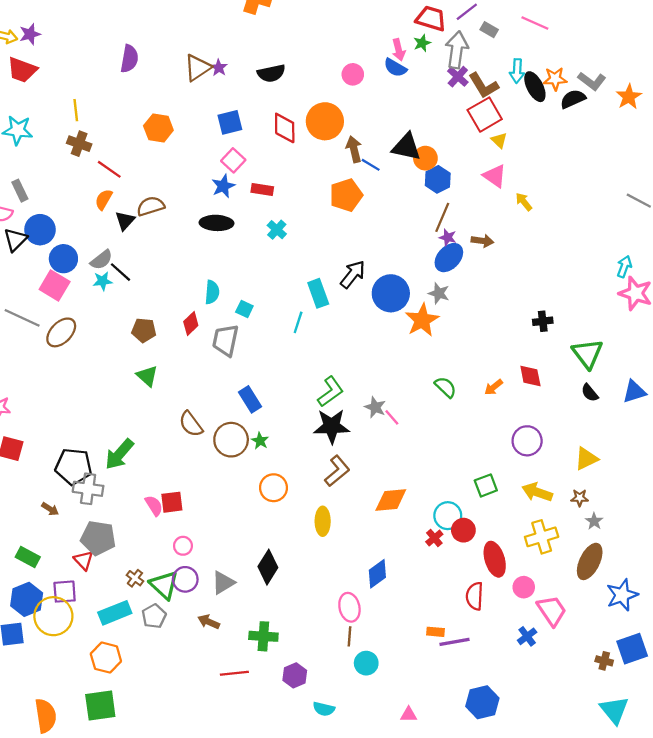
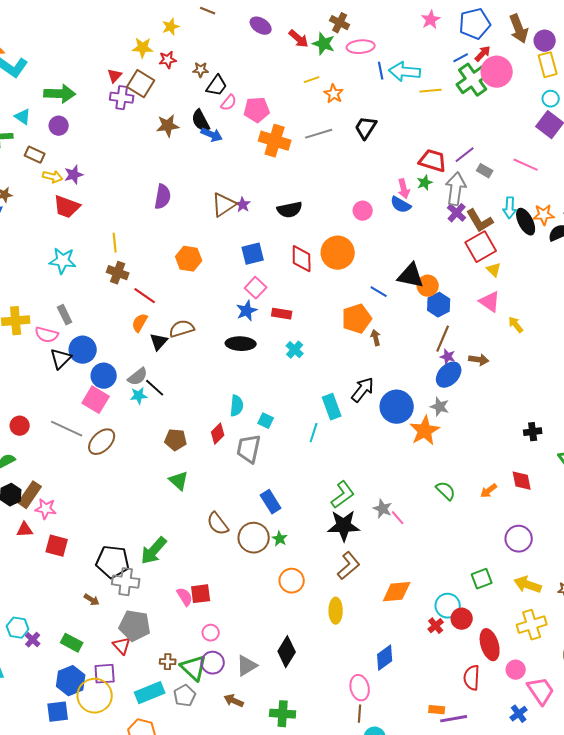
brown arrow: (354, 149) -> (376, 338), moved, size x0.7
brown cross: (135, 578) -> (168, 662), turned -35

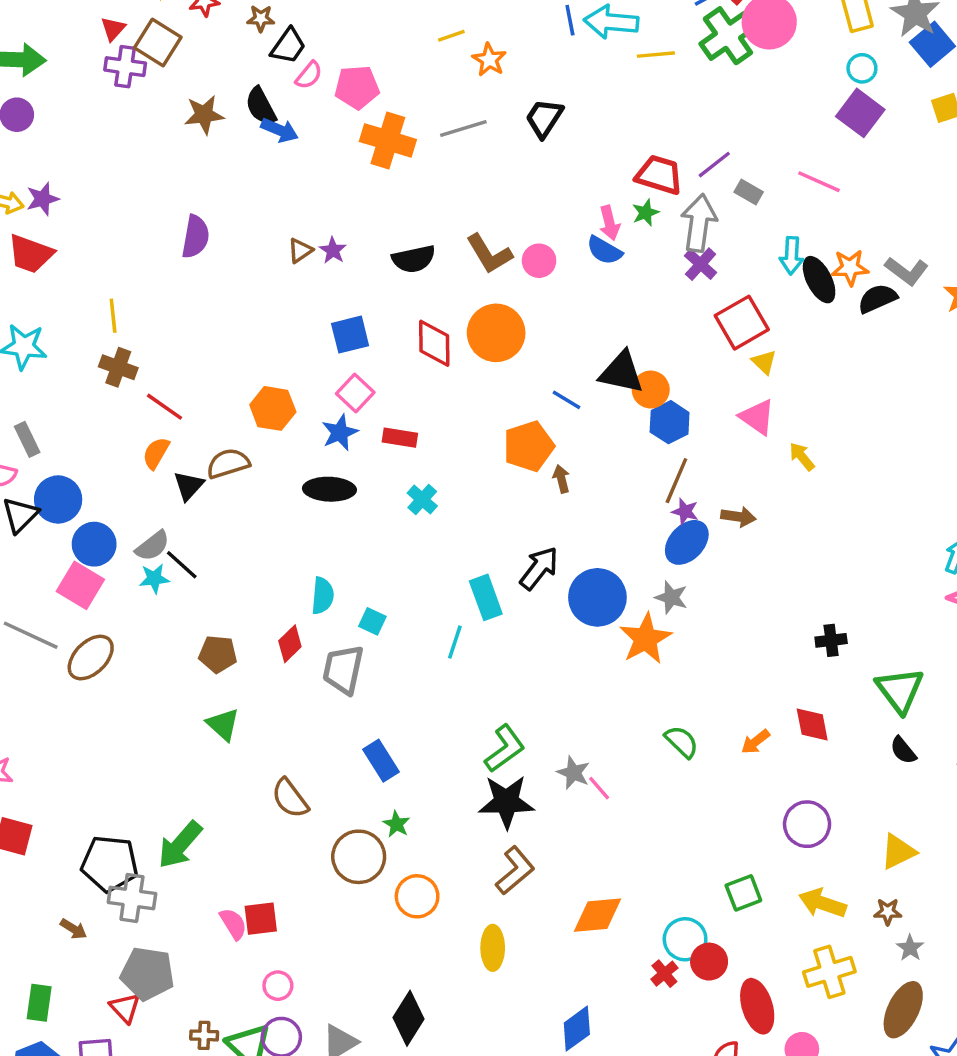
brown triangle: (224, 205) -> (300, 250), size x0.6
brown L-shape: (480, 221) -> (489, 254), moved
orange hexagon: (189, 259) -> (273, 408), moved
brown circle: (254, 538) -> (359, 857), moved
green rectangle: (72, 643) -> (39, 1003), turned 70

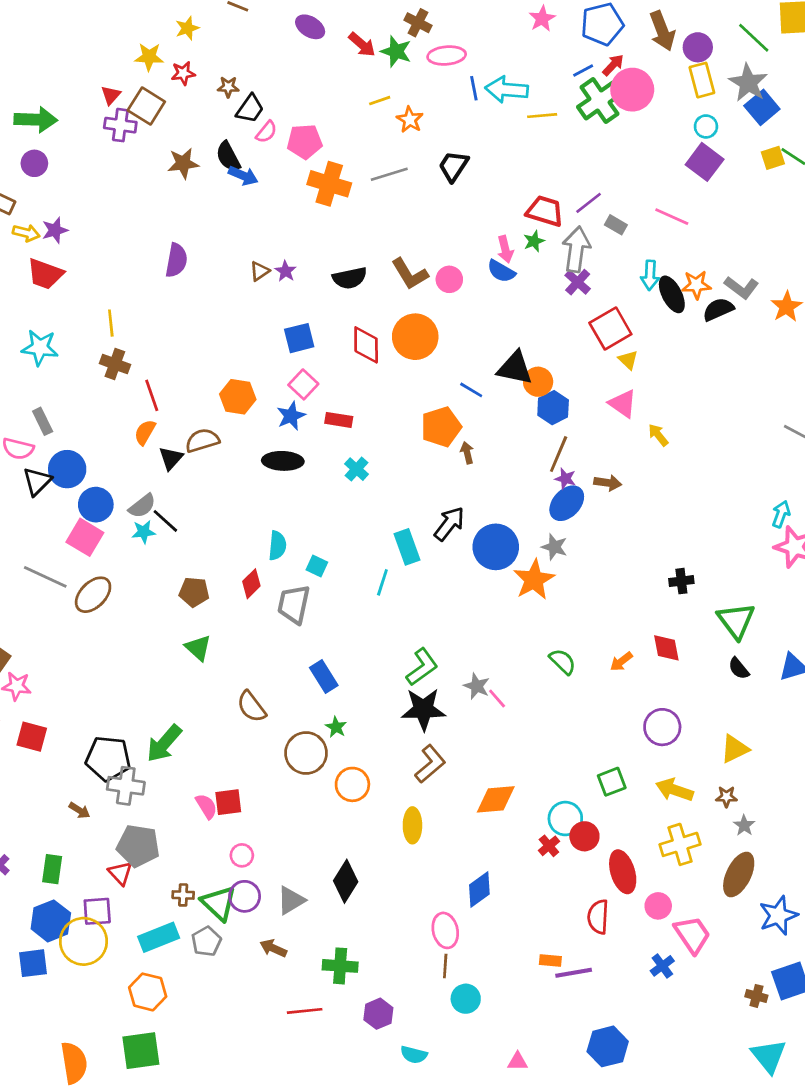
red line: (165, 407) -> (152, 395), turned 36

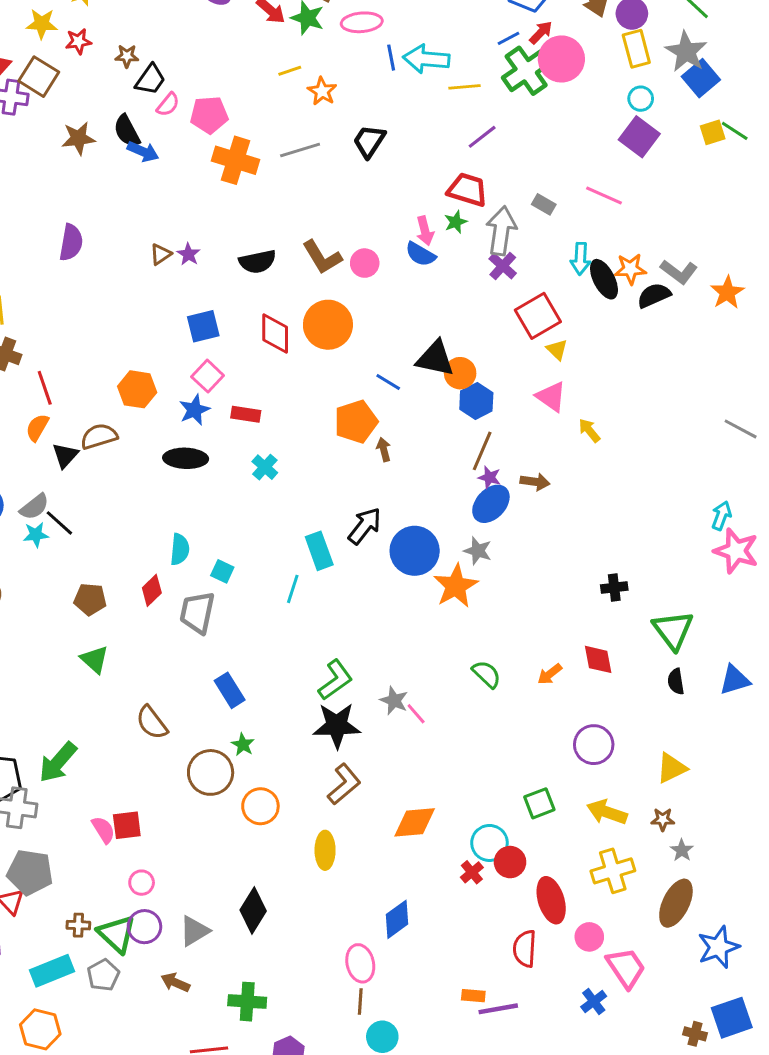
purple line: (589, 203) -> (482, 137), moved
black semicircle: (739, 668) -> (676, 681), turned 30

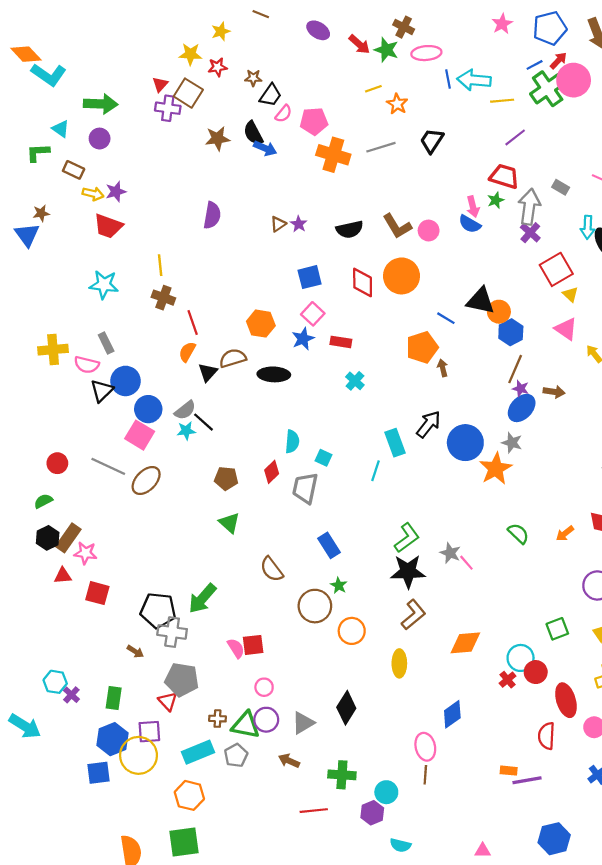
black ellipse: (186, 458) -> (274, 374), moved
green triangle: (117, 934) -> (246, 725), turned -32
cyan circle: (382, 1037) -> (386, 792), moved

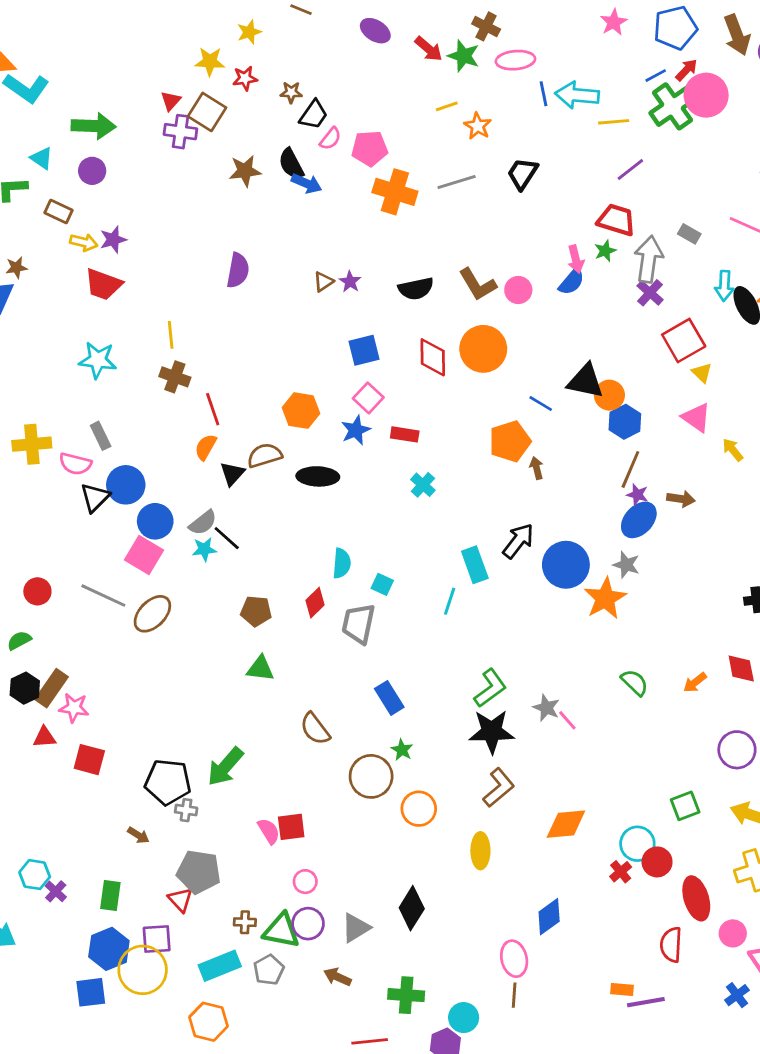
blue semicircle: (470, 224) -> (572, 282), turned -80
green triangle: (229, 523) -> (260, 668), turned -35
gray cross: (172, 632) -> (186, 810), size x0.6

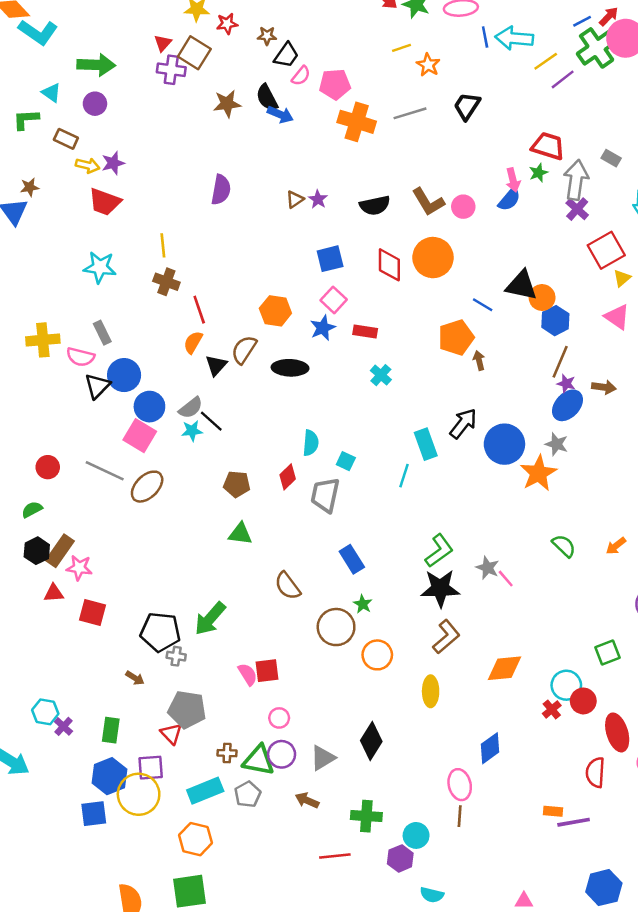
yellow line: (614, 122) -> (546, 61), turned -30
purple line: (630, 169) -> (563, 79), moved
yellow triangle: (702, 373) -> (622, 278), turned 36
brown semicircle: (265, 455) -> (244, 350), turned -40

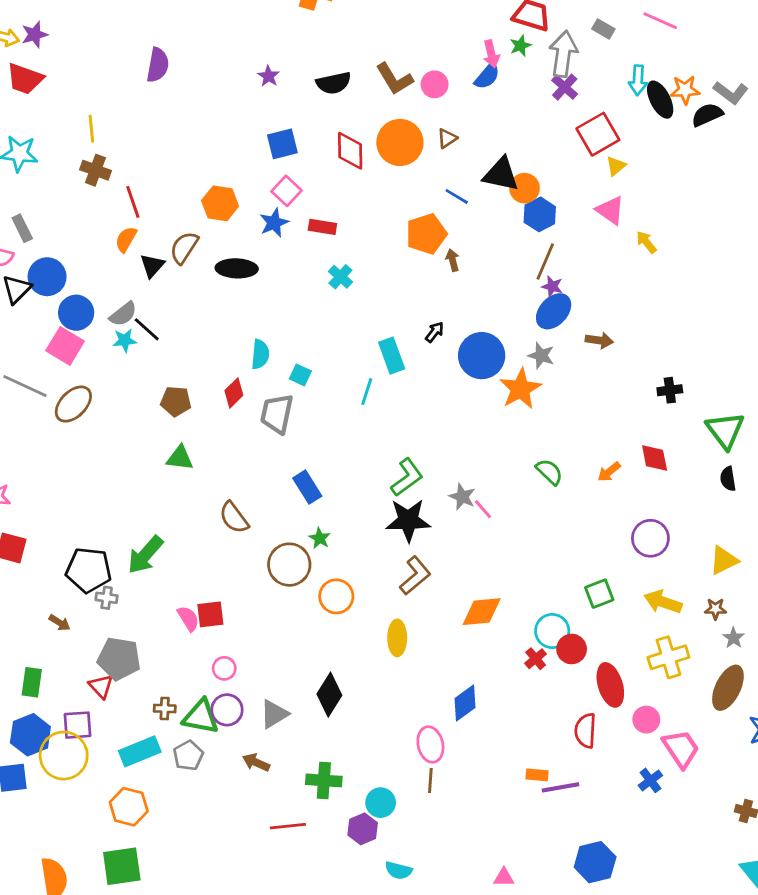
brown triangle: (295, 199) -> (447, 138), moved
brown arrow: (604, 387) -> (599, 340), moved
black arrow: (463, 424) -> (435, 332), size x0.6

